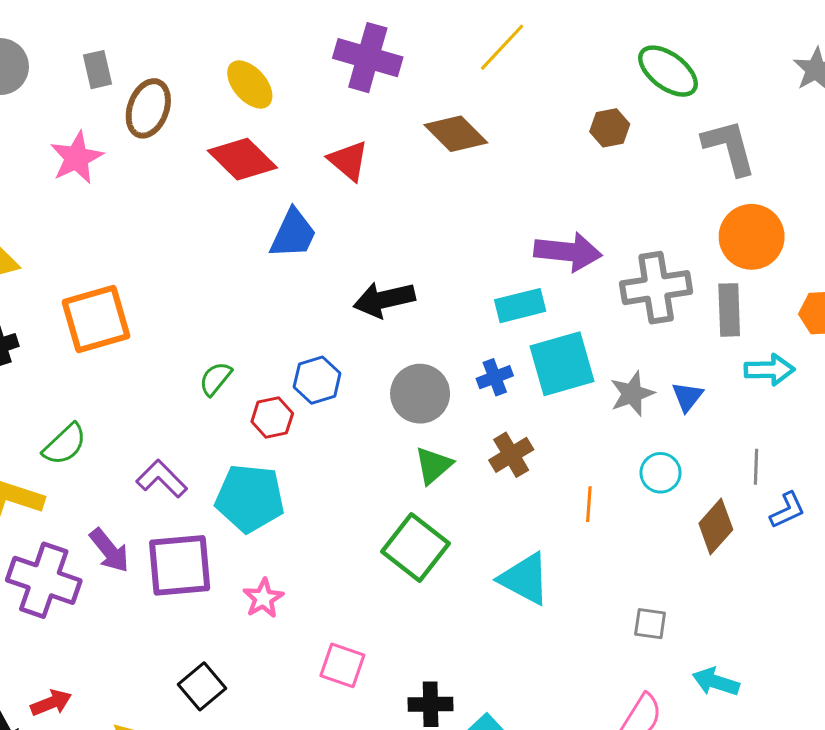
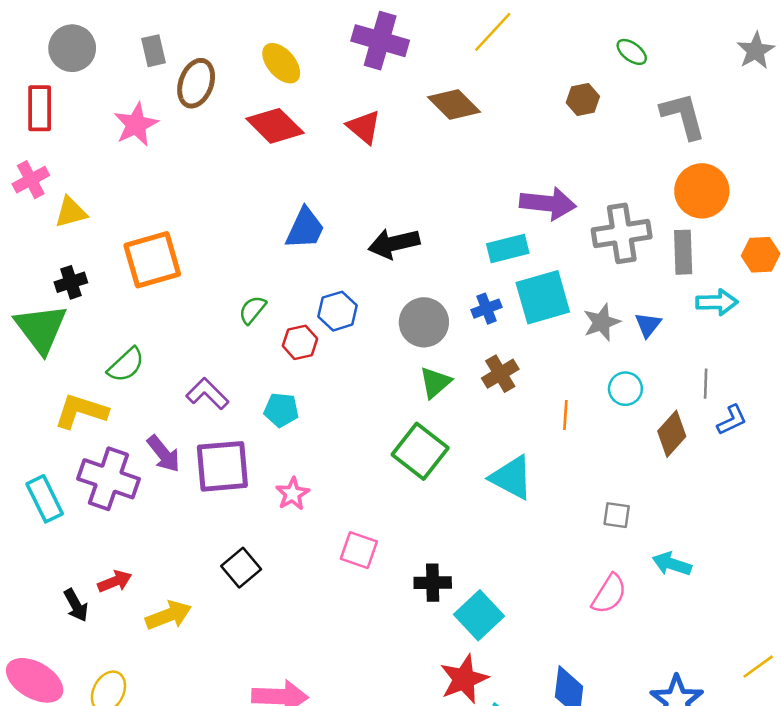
green ellipse: (668, 71) -> (632, 52), size x0.6
blue trapezoid: (293, 234) -> (305, 228), moved
cyan pentagon: (250, 498) -> (281, 410), size x0.6

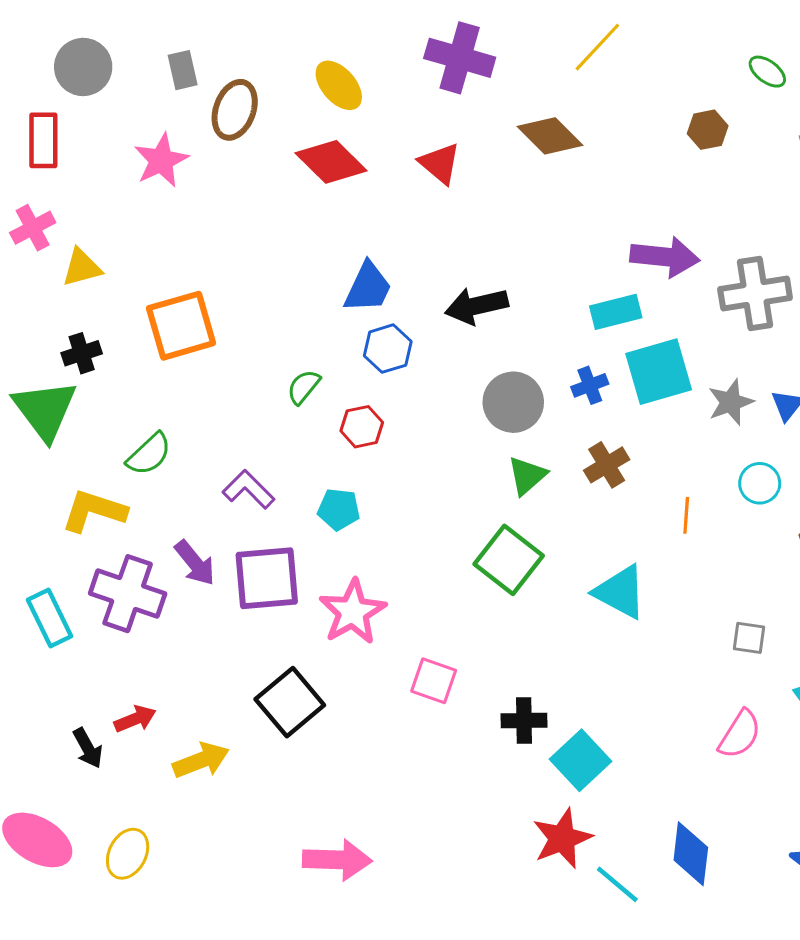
blue hexagon: (338, 311) -> (388, 349), moved
pink star: (292, 494) -> (353, 612), size x1.6
black square: (241, 568) -> (290, 702), size x1.4

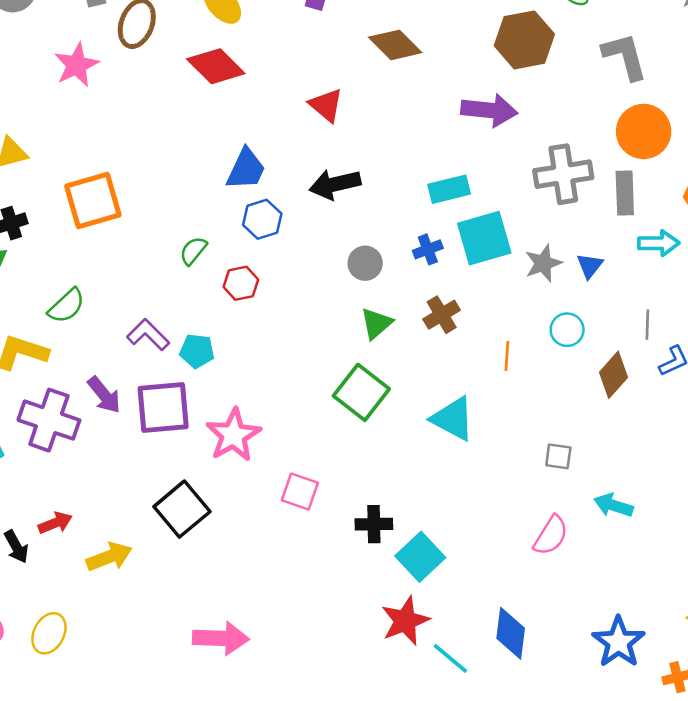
brown hexagon: (708, 130) -> (524, 40), size x1.8
red triangle: (440, 163) -> (326, 105), moved
purple arrow: (665, 257) -> (489, 110), moved
gray circle: (513, 402) -> (365, 263), size x0.7
cyan pentagon: (339, 509) -> (197, 351), moved

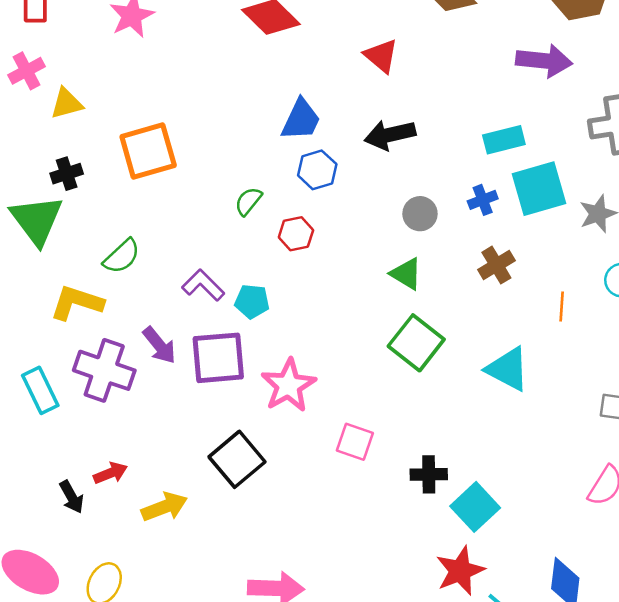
green triangle: (376, 323) -> (406, 274), moved, turned -48

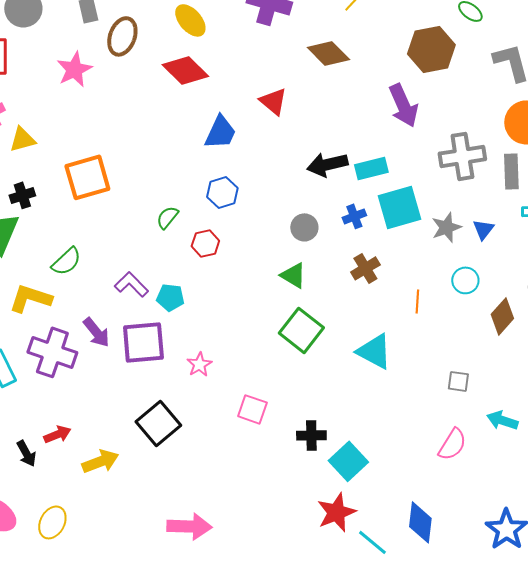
purple arrow: (544, 61) -> (403, 105), turned 60
blue trapezoid: (301, 120) -> (220, 132), moved
black arrow: (390, 135) -> (327, 164), moved
pink star: (288, 385) -> (199, 364), size x0.6

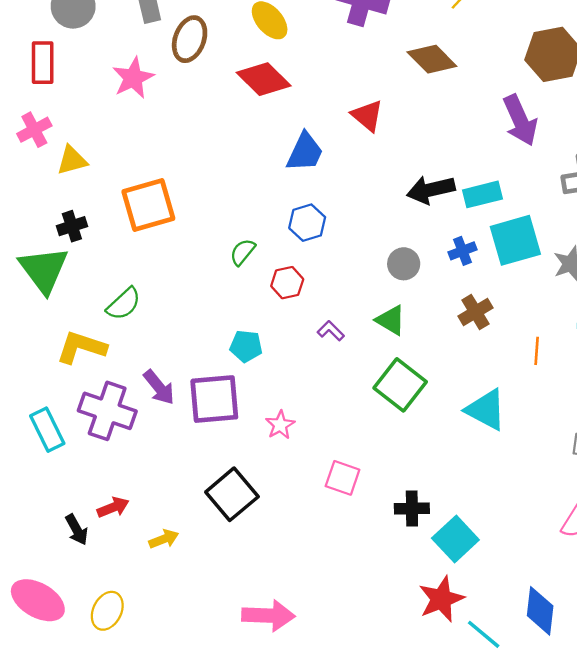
purple L-shape: (131, 284) -> (331, 331), moved, size x0.7
yellow arrow: (100, 461) -> (164, 539), size x0.7

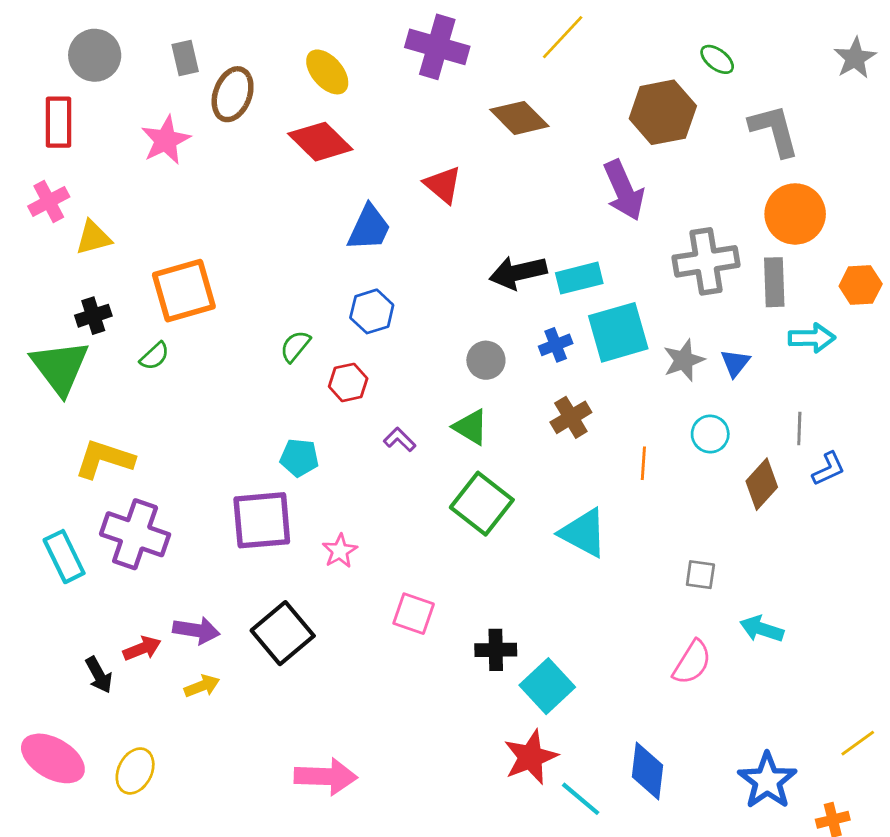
green semicircle: (124, 304) -> (155, 356), moved, size x0.7
purple arrow: (159, 387) -> (196, 630), moved, turned -42

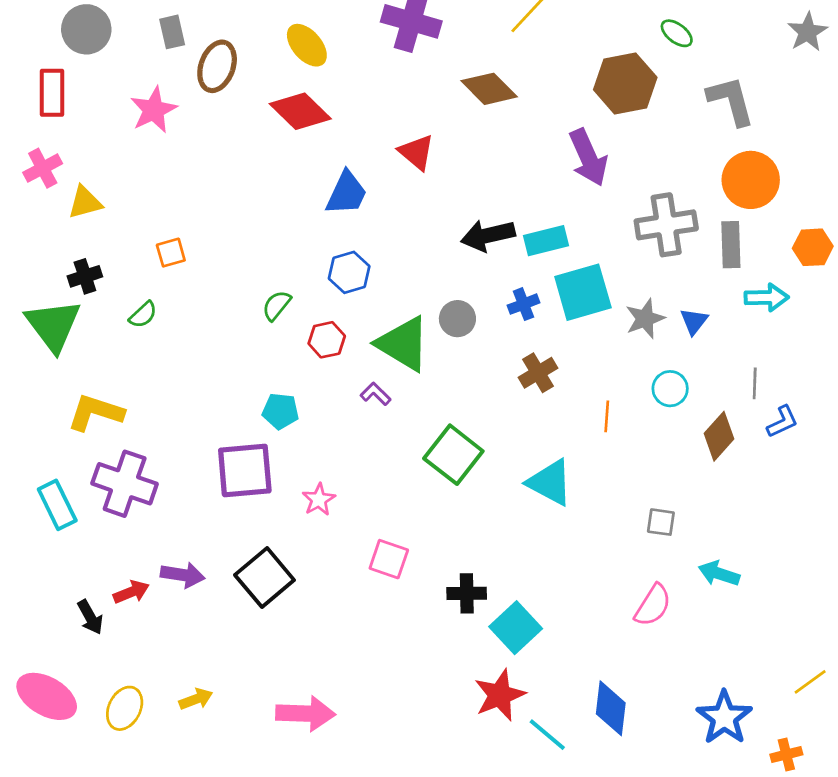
orange square: (184, 291) -> (171, 253), size x0.5
green triangle: (471, 427) -> (403, 344), moved, size x1.6
yellow arrow: (202, 686) -> (196, 699), moved

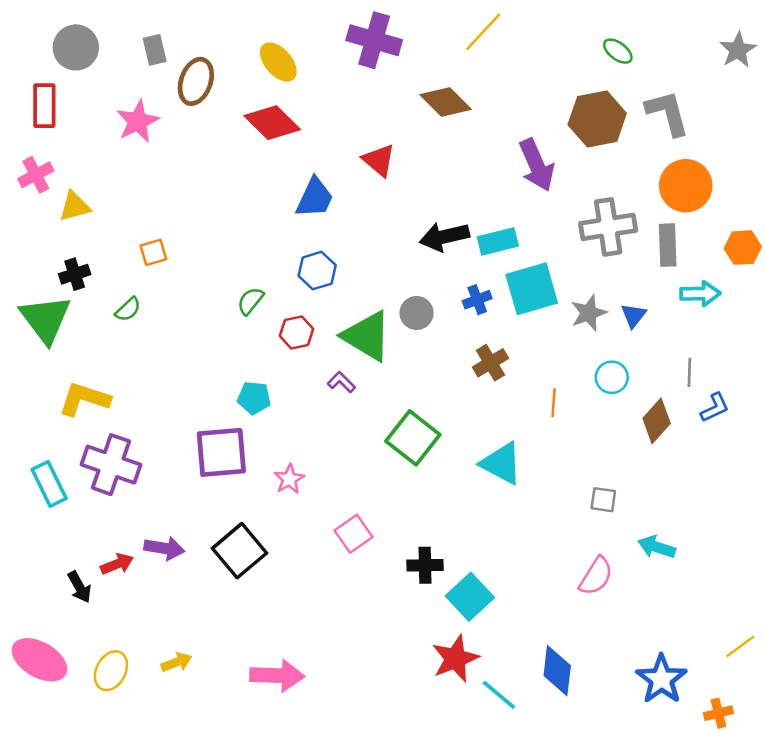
brown hexagon: (625, 84) -> (597, 119), moved
pink square: (389, 559) -> (353, 534), turned 36

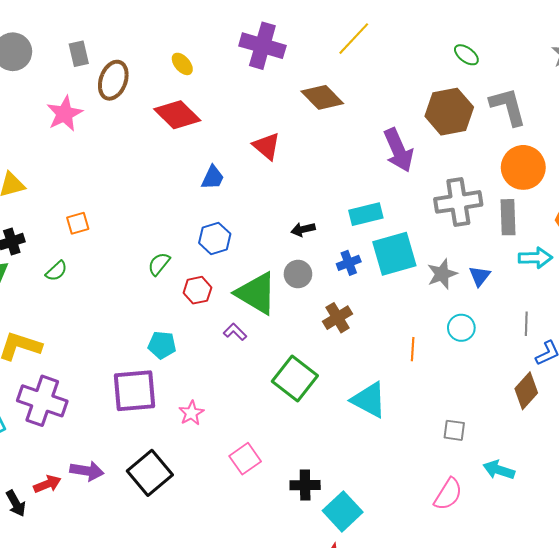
yellow ellipse: (278, 62) -> (182, 64), size x0.7
blue trapezoid: (315, 198) -> (213, 178), size x0.7
black arrow: (444, 237) -> (303, 229), moved, size x0.6
brown cross: (490, 363) -> (338, 318), moved
brown diamond: (657, 421) -> (526, 391), moved

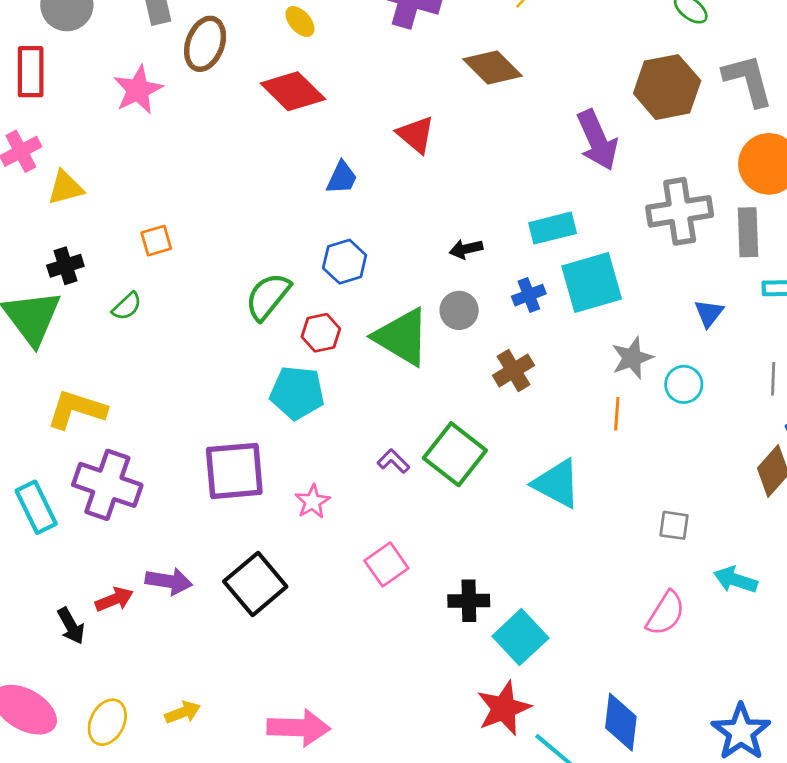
green semicircle: (159, 264) -> (268, 296), size x1.5
gray star: (442, 274) -> (632, 358), moved
purple L-shape: (235, 332) -> (393, 461), moved
cyan pentagon: (162, 345) -> (297, 393), moved, size x1.4

